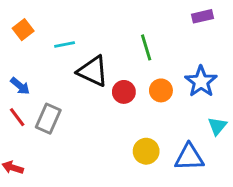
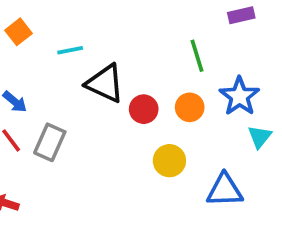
green line: (146, 47) -> (197, 56), moved
cyan triangle: (217, 126) -> (260, 137), moved
yellow circle: (146, 151) -> (169, 161), moved

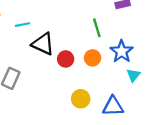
yellow circle: (169, 161) -> (81, 99), moved

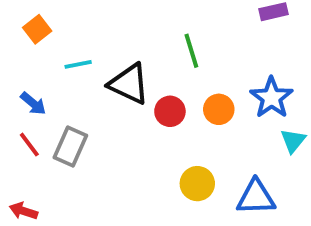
cyan line: (23, 25) -> (78, 64), moved
green line: (97, 28) -> (191, 51), moved

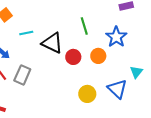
blue star: (272, 98) -> (116, 37), moved
blue triangle: (256, 197) -> (117, 89), moved, turned 45

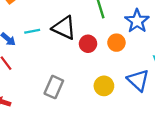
cyan line: (26, 33) -> (32, 31), moved
gray rectangle: (22, 75) -> (54, 87), moved

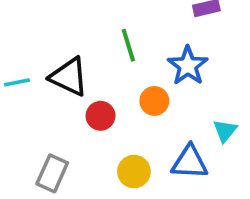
red circle: (88, 44) -> (101, 116), moved
blue triangle: (138, 80) -> (190, 162), turned -40

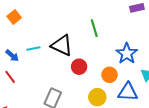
blue star: (188, 66) -> (127, 54), moved
orange circle: (154, 101) -> (110, 75), moved

